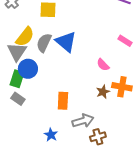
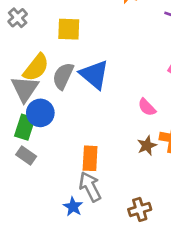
gray arrow: (83, 121) -> (90, 187), moved, turned -100

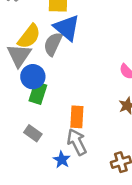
blue triangle: (94, 75) -> (67, 28), moved
green rectangle: (25, 127) -> (38, 93), moved
gray rectangle: (26, 156) -> (33, 133), moved

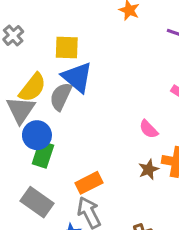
orange rectangle: (77, 117) -> (89, 183), turned 60
gray rectangle: (33, 133) -> (37, 202), size x1.5

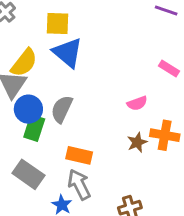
gray semicircle: (61, 96) -> (62, 109), moved
pink semicircle: (149, 129) -> (137, 103), turned -66
orange rectangle: (89, 183) -> (79, 155), turned 40

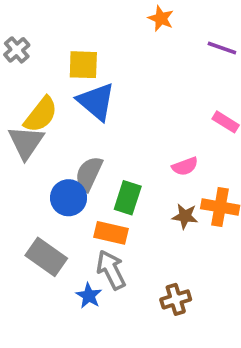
blue circle: (28, 109) -> (69, 198), moved
green rectangle: (34, 128) -> (128, 198), moved
brown star: (137, 142) -> (185, 216), turned 30

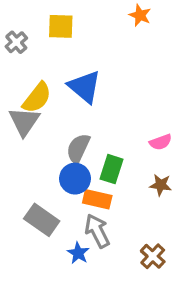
yellow square: (83, 65) -> (61, 26), moved
blue circle: (69, 198) -> (75, 179), moved
brown cross: (176, 299) -> (153, 256), turned -30

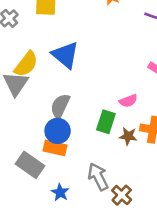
green rectangle: (111, 169) -> (106, 122), moved
orange rectangle: (97, 199) -> (55, 148), moved
gray arrow: (97, 231) -> (98, 177), moved

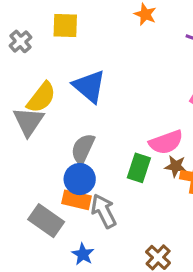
pink semicircle: (128, 101) -> (166, 142), size x1.5
brown star: (128, 136) -> (176, 166), moved
gray arrow: (98, 177) -> (104, 211), moved

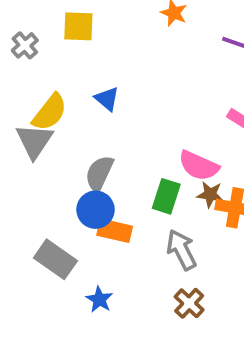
blue triangle: (89, 86) -> (107, 99), size x0.6
pink semicircle: (166, 142) -> (199, 166), turned 44
orange rectangle: (76, 200) -> (115, 231), moved
gray arrow: (104, 211) -> (181, 250), moved

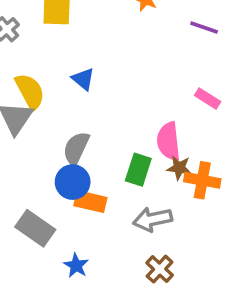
yellow semicircle: (50, 112) -> (30, 91), turned -66
pink semicircle: (199, 166) -> (168, 141), turned 60
gray arrow: (181, 250) -> (153, 219), turned -75

